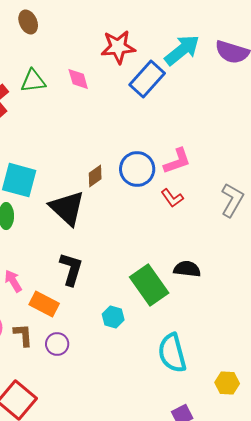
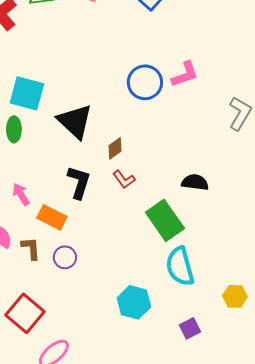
brown diamond: (95, 176) -> (115, 148), moved
red L-shape: (172, 198) -> (124, 179), moved
green rectangle: (149, 285) -> (165, 220), moved
cyan hexagon: (113, 317) -> (134, 302), moved, size x1.5

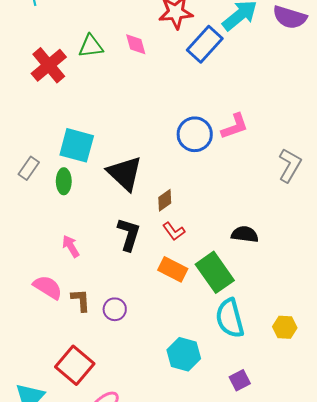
orange rectangle: (52, 217) -> (173, 269), moved
yellow hexagon: (235, 296) -> (285, 327), moved

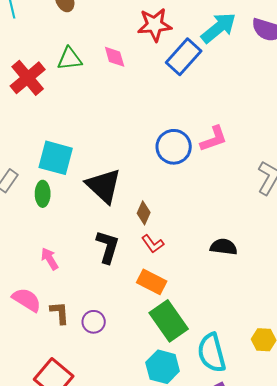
brown diamond: (165, 200) -> (144, 213), turned -30
green rectangle: (215, 272) -> (169, 321), moved
cyan semicircle: (230, 318) -> (212, 353), moved

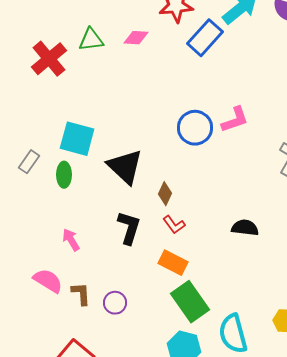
pink diamond: (115, 57) -> (136, 38), turned -70

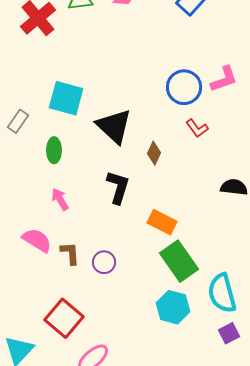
green ellipse: (64, 175) -> (54, 150), moved
red L-shape: (174, 225) -> (197, 128), moved

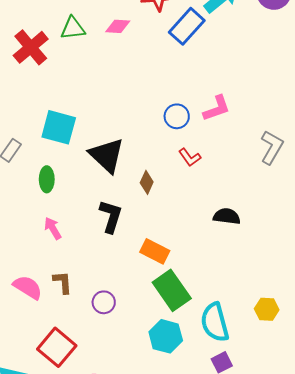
blue circle: (184, 87) -> (177, 116), size x0.7
pink semicircle: (37, 240) -> (28, 287), moved
purple circle: (104, 262) -> (104, 302), moved

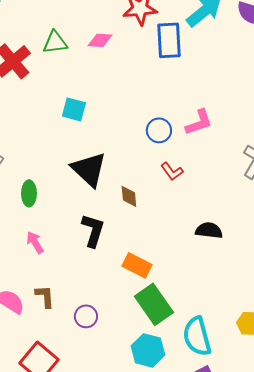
blue rectangle: (187, 26) -> (169, 40), turned -45
cyan square: (59, 127) -> (74, 109), moved, size x0.7
brown diamond: (147, 182) -> (129, 196), turned -30

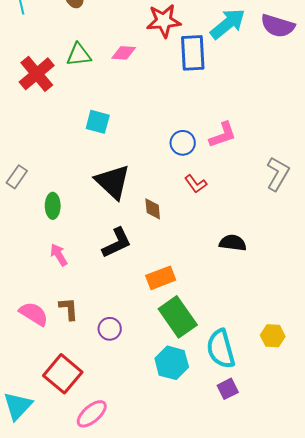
black L-shape: (93, 230) -> (117, 243), turned 48
orange rectangle: (137, 265) -> (161, 278), turned -48

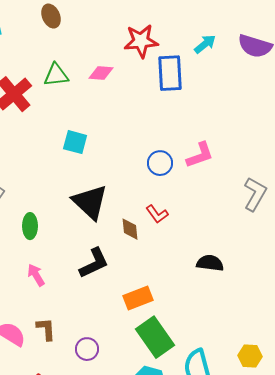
cyan arrow: (228, 24) -> (205, 44), size x0.6
red L-shape: (196, 184) -> (157, 214), moved

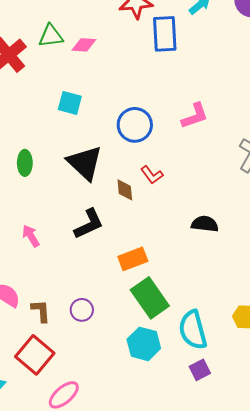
pink diamond: (101, 73) -> (84, 45), moved
blue circle: (160, 163) -> (135, 125), moved, size x1.4
green ellipse: (30, 226) -> (25, 163), moved
brown L-shape: (46, 329) -> (41, 311), moved

